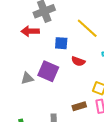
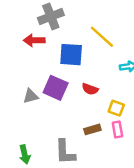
blue square: (61, 43) -> (71, 55), size x1.5
red semicircle: (78, 61) -> (90, 89), moved

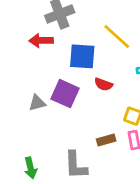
red semicircle: (90, 89) -> (103, 84), moved

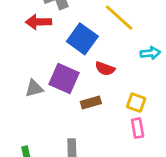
blue square: (82, 56) -> (82, 39), turned 32
brown rectangle: (106, 140) -> (91, 103), moved

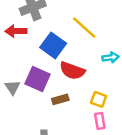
red semicircle: (105, 69) -> (72, 71), size x1.5
gray triangle: (34, 88) -> (12, 87), turned -49

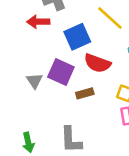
blue square: (53, 45) -> (77, 37), turned 30

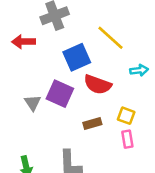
red arrow: (38, 22) -> (24, 42), moved
brown rectangle: (85, 93) -> (92, 123), moved

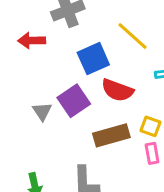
purple square: (60, 94) -> (74, 101), turned 32
brown rectangle: (92, 123) -> (111, 135), size x1.6

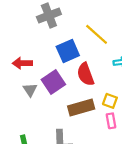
red arrow: (32, 41) -> (22, 63), moved
red semicircle: (117, 90) -> (86, 74), turned 50

